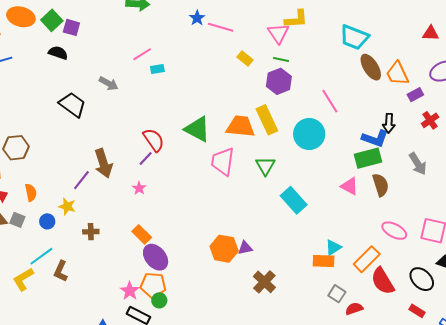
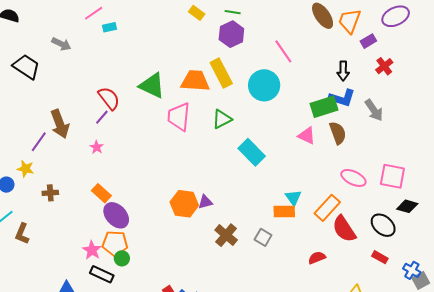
orange trapezoid: (397, 74) -> (350, 21), turned 48
blue L-shape: (375, 138) -> (342, 98), moved
green triangle: (265, 166) -> (222, 119), turned 35
cyan triangle: (333, 247) -> (293, 198), turned -30
gray square: (337, 294) -> (263, 237), moved

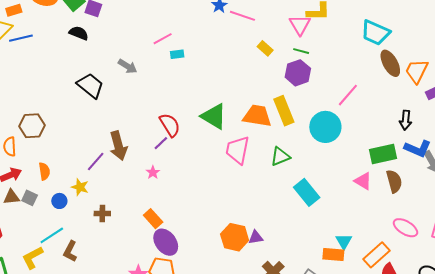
pink line: (283, 51) -> (348, 95), turned 70
blue L-shape: (342, 98) -> (418, 149), moved

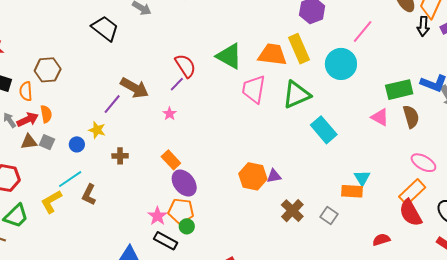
black arrow: (406, 120) -> (423, 26), moved
brown arrow: (118, 146) -> (134, 88), turned -44
green triangle: (280, 156) -> (296, 95), size x1.4
orange semicircle: (44, 171) -> (46, 114), moved
orange rectangle: (377, 255) -> (412, 192), moved

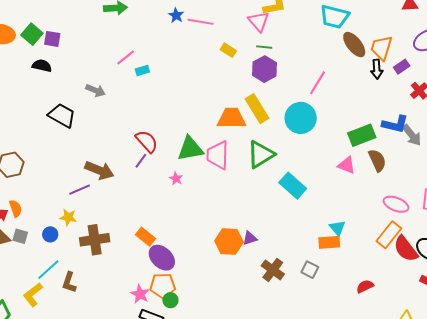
green triangle: (229, 56) -> (190, 149), moved, turned -32
purple line: (112, 104) -> (80, 190), turned 35
pink star: (170, 114) -> (176, 179), moved
brown cross: (120, 156) -> (95, 240), size x1.8
red semicircle: (411, 213) -> (406, 249), moved

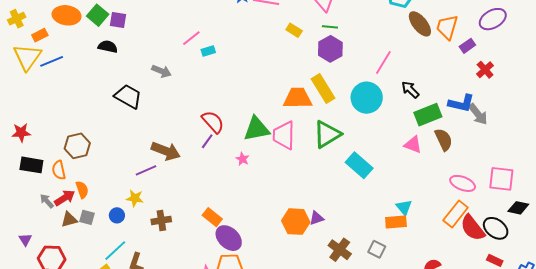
black arrow: (377, 69) -> (410, 90), moved, turned 138
brown cross: (95, 240) -> (161, 220), size x0.7

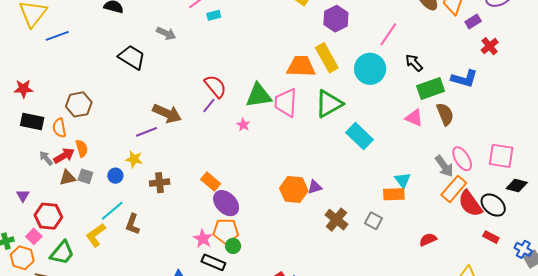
blue line: (52, 61) -> (57, 36), moved
gray arrow: (478, 114) -> (444, 166), moved
pink ellipse: (463, 183) -> (462, 159), turned 35

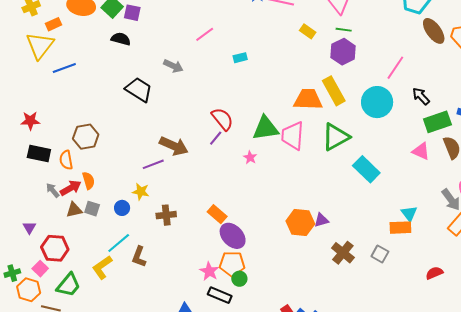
cyan rectangle: (214, 15) -> (240, 58), moved

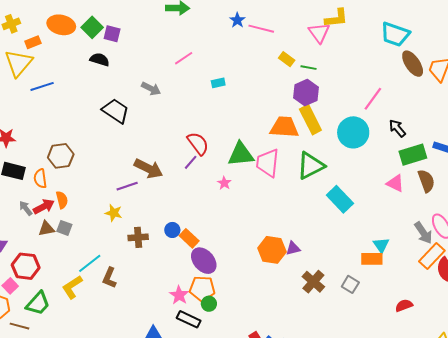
green line: (344, 30) -> (308, 68), moved
purple hexagon: (343, 52) -> (306, 93), moved
blue circle: (122, 208) -> (172, 230), moved

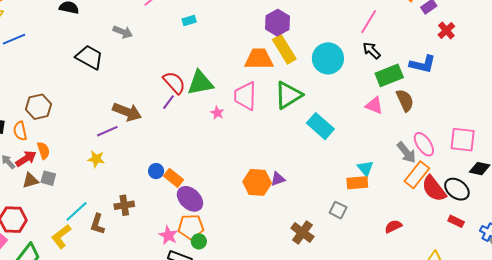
pink line: (373, 99) -> (369, 22), moved
green triangle: (241, 154) -> (200, 83), moved
pink star: (224, 183) -> (217, 113), moved
brown cross: (138, 237) -> (124, 205), moved
brown cross: (313, 282) -> (302, 232), moved

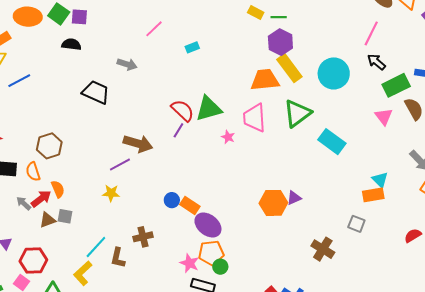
pink triangle: (374, 105) -> (384, 116), turned 36

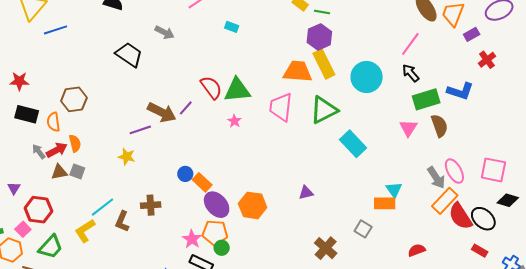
cyan rectangle: (192, 47) -> (232, 27), turned 32
purple line: (178, 130) -> (186, 108), moved
pink star: (228, 137) -> (234, 121), moved
orange hexagon: (273, 203) -> (253, 205), moved

